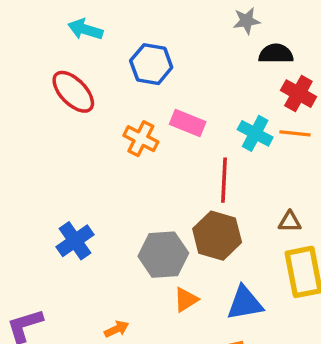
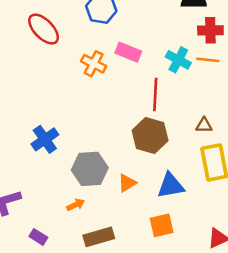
red cross: (298, 94) -> (210, 30), turned -30
gray hexagon: (163, 255) -> (90, 169), moved

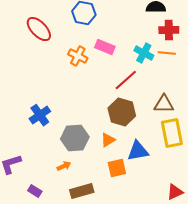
red line: (155, 94) -> (126, 80), turned 45
brown triangle: (204, 125) -> (164, 104), size x1.5
orange triangle: (127, 183) -> (108, 140), moved
orange square: (162, 225) -> (117, 168), moved

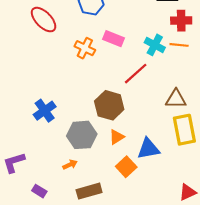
brown hexagon: (122, 112) -> (109, 105), moved
orange square: (117, 168) -> (126, 167), turned -30

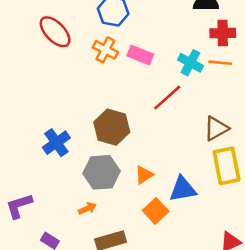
orange cross: (85, 48) -> (105, 50), moved
brown triangle: (176, 99) -> (216, 128), turned -30
brown hexagon: (109, 105) -> (112, 127), moved

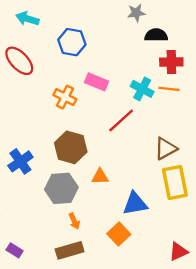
orange cross: (105, 50) -> (65, 97), moved
orange triangle: (144, 175) -> (100, 177), moved, turned 30
orange arrow: (87, 208) -> (74, 221), moved, turned 91
orange square: (156, 211) -> (119, 234), moved

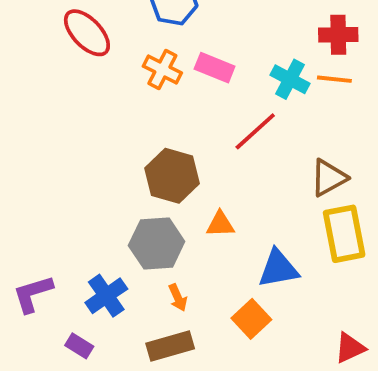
orange cross: (65, 97) -> (162, 70), moved
blue cross: (20, 161) -> (106, 296), moved

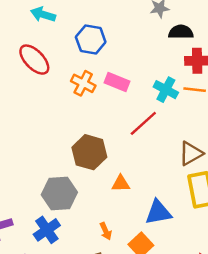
gray hexagon: (157, 243) -> (59, 194), moved
orange arrow: (178, 298) -> (106, 231), moved

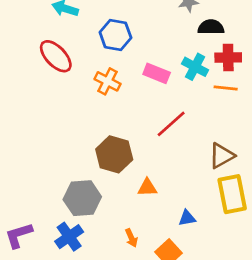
pink rectangle: (117, 82) -> (157, 73), moved
cyan cross: (166, 90) -> (195, 67), moved
blue triangle: (158, 212) -> (187, 218), size x0.6

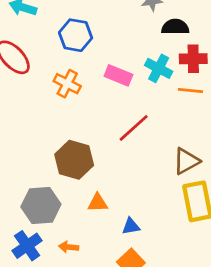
orange triangle: (147, 188) -> (98, 203), moved
blue triangle: (187, 218) -> (131, 226), moved
orange arrow: (131, 238) -> (69, 247), moved, turned 120

